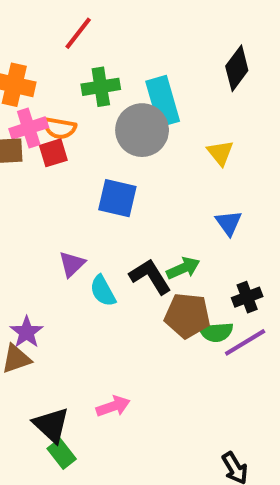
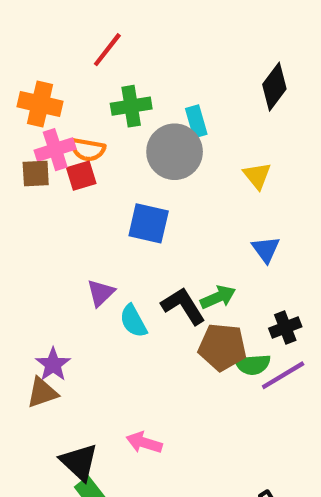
cyan rectangle: (163, 101) -> (196, 121), size x0.6
pink arrow: (113, 406) -> (144, 443), turned -144

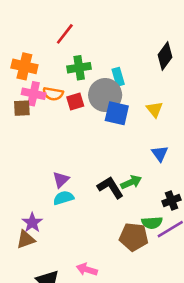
pink cross: (55, 150) -> (34, 94), turned 30
red square: (81, 176) -> (75, 102), moved
blue square: (149, 223) -> (117, 113), moved
cyan semicircle: (133, 321) -> (63, 198), moved, turned 102
brown pentagon: (222, 347) -> (134, 237), moved

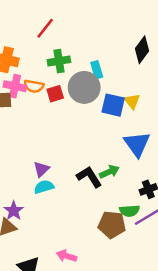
blue square: (117, 113) -> (113, 105), moved
blue triangle: (160, 154) -> (137, 144), size x1.6

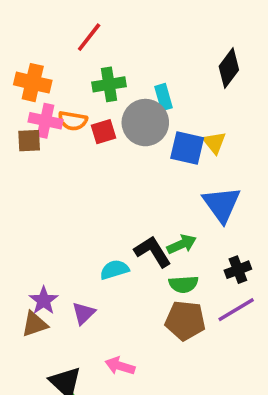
purple triangle: (41, 169) -> (84, 313), moved
cyan semicircle: (44, 187) -> (114, 270), moved
green semicircle: (129, 211) -> (183, 284), moved

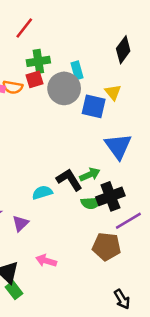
red square: (104, 132) -> (35, 79), moved
yellow triangle: (214, 143) -> (113, 92), moved
black cross: (238, 270) -> (110, 196), moved, size x1.5
brown pentagon: (185, 321) -> (107, 247), moved

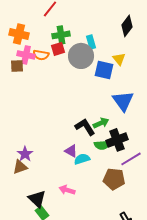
cyan semicircle: (42, 193) -> (82, 159), moved
purple triangle: (20, 223) -> (71, 151), moved, turned -48

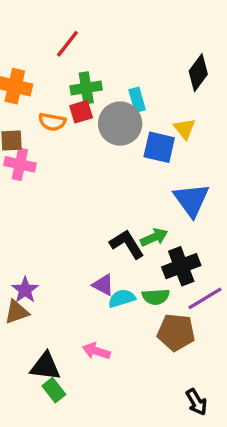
pink cross: (26, 55) -> (20, 164), moved
green semicircle: (102, 145) -> (156, 297), moved
black triangle: (37, 199) -> (45, 366), turned -36

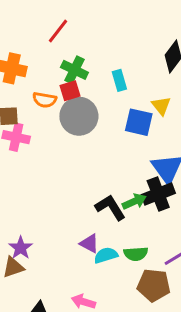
green cross: (86, 88) -> (74, 70), turned 35
gray circle: (120, 124) -> (79, 116), moved
black cross: (181, 266) -> (158, 194), moved

